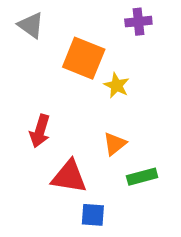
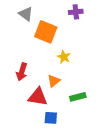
gray triangle: (31, 25) -> (26, 14), moved
yellow star: (117, 85) -> (64, 57), moved
orange triangle: (115, 144) -> (54, 81), moved

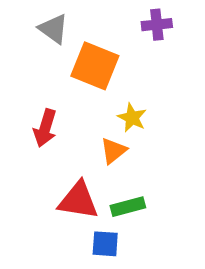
red arrow: (22, 72) -> (45, 128), moved
orange triangle: (54, 81) -> (113, 151), moved
green rectangle: (78, 97) -> (128, 207), moved

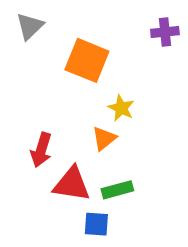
purple cross: (157, 25) -> (165, 32), moved
gray triangle: (53, 29) -> (30, 26), moved, turned 40
red arrow: (45, 128) -> (41, 150), moved

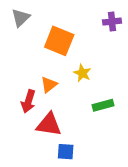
orange triangle: (104, 138) -> (49, 85), moved
green rectangle: (117, 190) -> (103, 105), moved

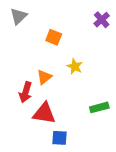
purple cross: (112, 22) -> (102, 20), turned -35
orange square: (59, 41) -> (54, 37), size x0.6
green rectangle: (103, 105) -> (99, 107), moved

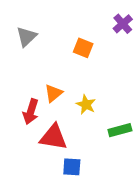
gray triangle: (19, 16) -> (26, 37), moved
orange square: (54, 37) -> (83, 48), moved
yellow star: (75, 66) -> (86, 105), moved

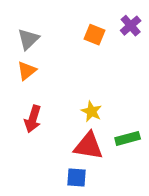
orange square: (83, 48) -> (94, 35), moved
orange triangle: (53, 93) -> (27, 71), moved
red triangle: (53, 137) -> (88, 146), moved

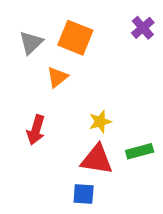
orange square: (94, 35) -> (75, 38), moved, size x1.5
orange triangle: (27, 71) -> (57, 77), moved
yellow star: (91, 111) -> (100, 122), turned 30

